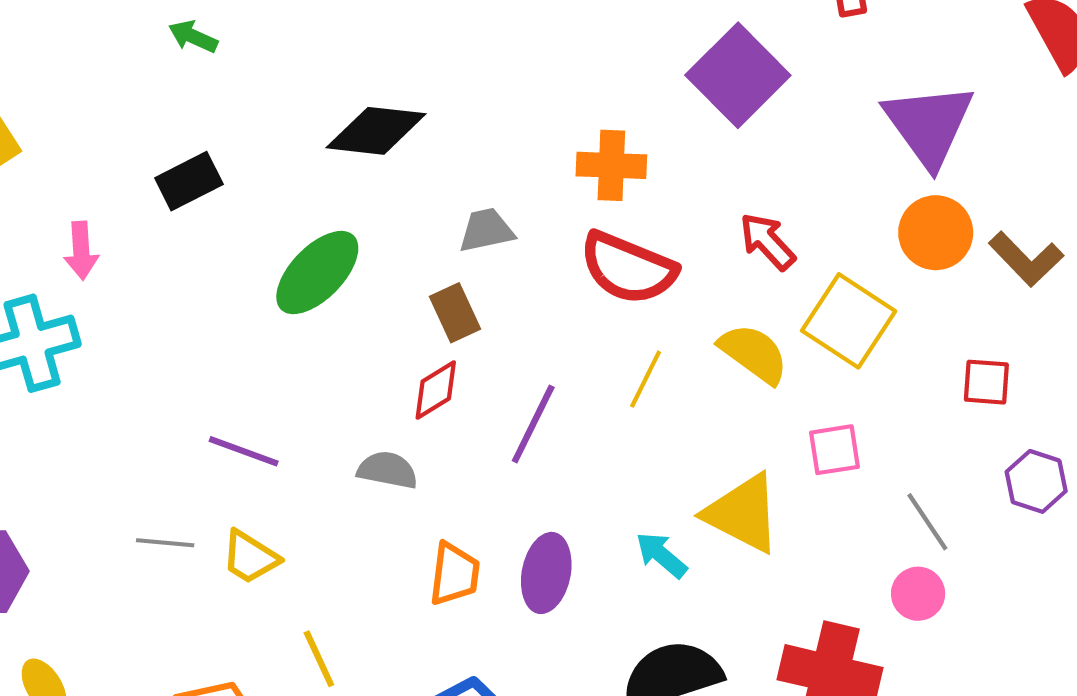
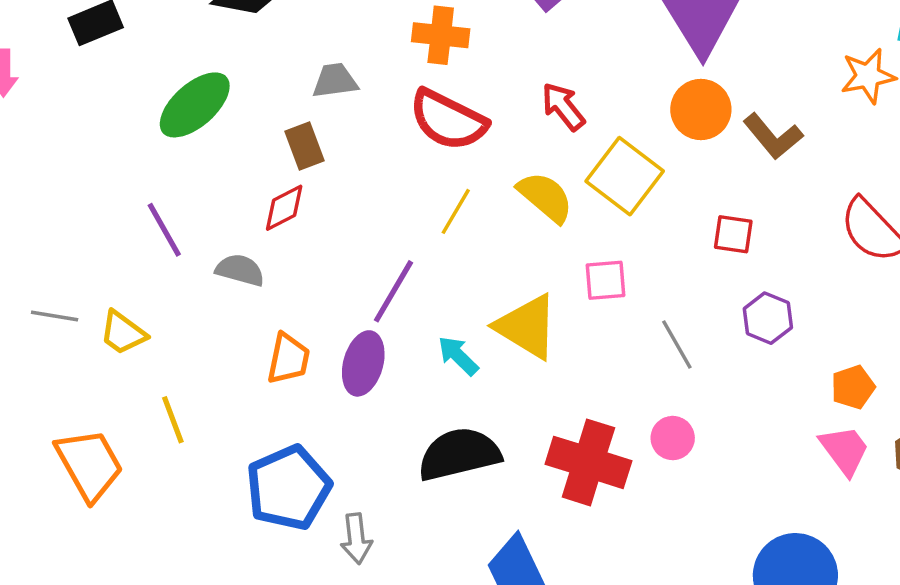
purple line: (533, 424) -> (393, 291), moved
purple line: (244, 451) -> (164, 230), moved, turned 36
pink circle: (918, 594) -> (673, 438), moved

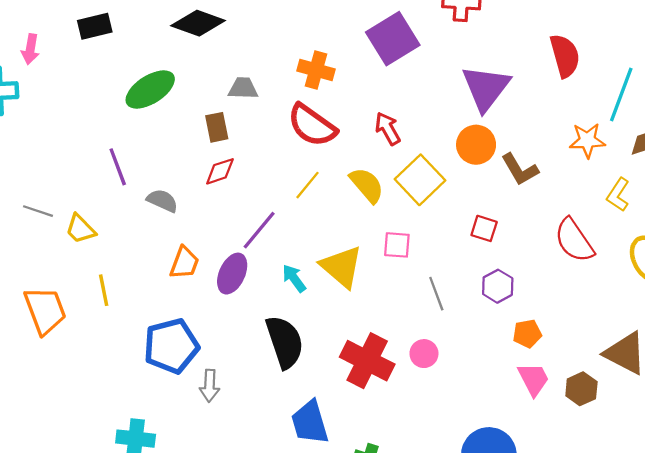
red diamond: (284, 208) -> (220, 171), moved
orange pentagon: (853, 387) -> (527, 334), moved
black semicircle: (459, 454) -> (285, 342), turned 76

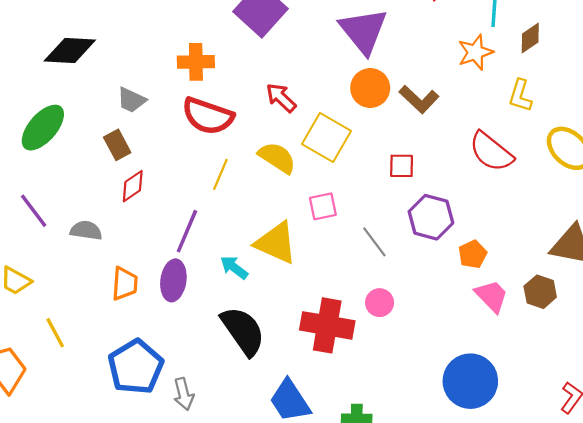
gray trapezoid: (243, 88) -> (131, 100), turned -140
purple hexagon: (498, 286) -> (431, 217), size x1.4

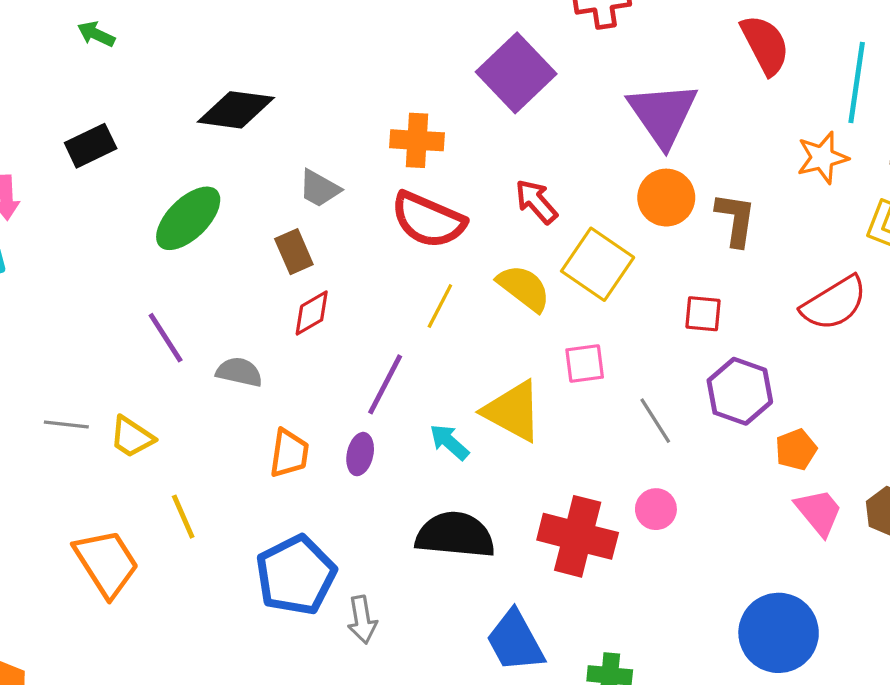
brown L-shape: (419, 99) -> (736, 219), turned -129
red semicircle: (491, 152) -> (834, 303), turned -75
purple ellipse: (173, 280) -> (360, 454), size x0.7
black semicircle: (243, 331) -> (455, 535), turned -54

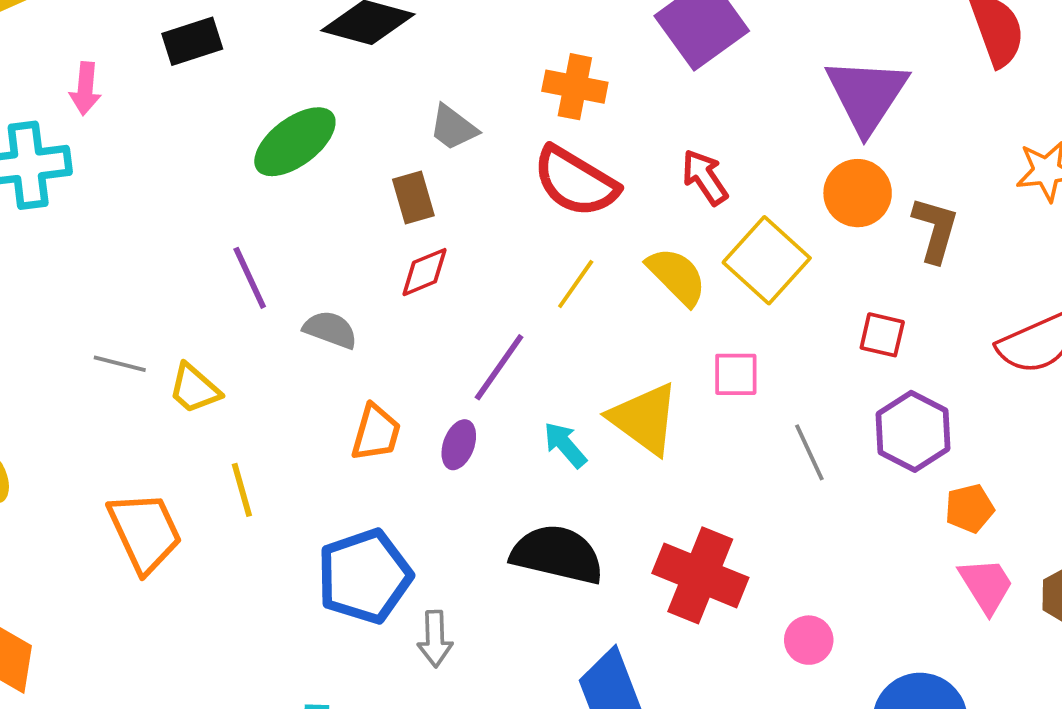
pink circle: (656, 509) -> (809, 640), moved

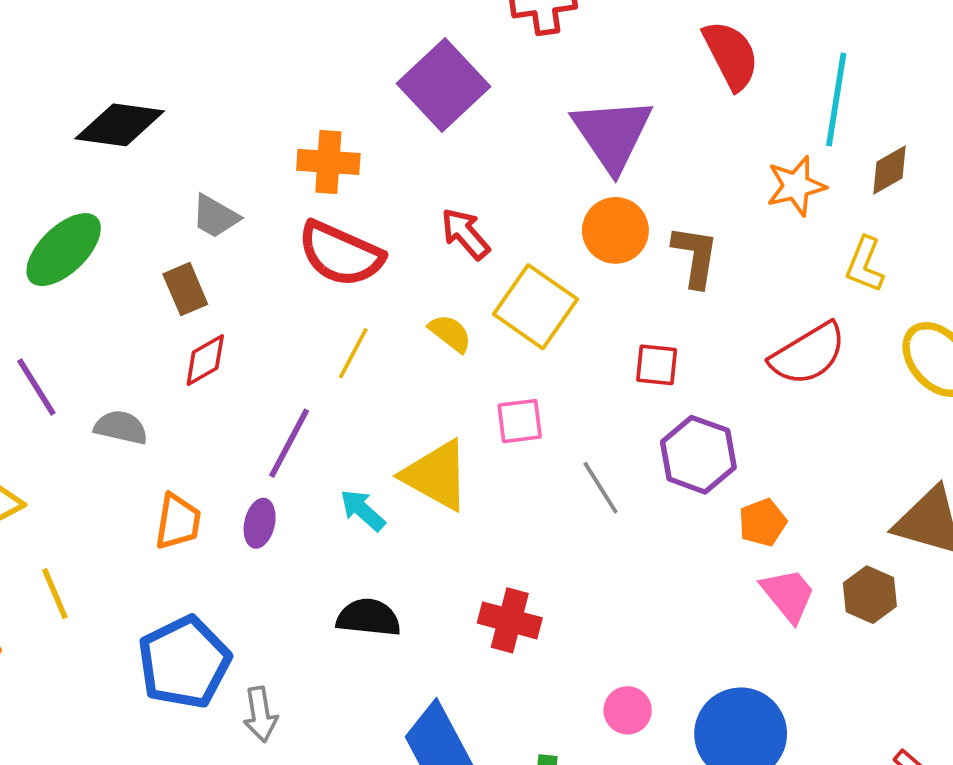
yellow semicircle: (677, 276) -> (450, 333), size x0.7
black semicircle: (557, 554) -> (368, 618), size x0.7
red cross: (700, 575) -> (510, 620), size x0.7
pink circle: (809, 640) -> (628, 710), moved

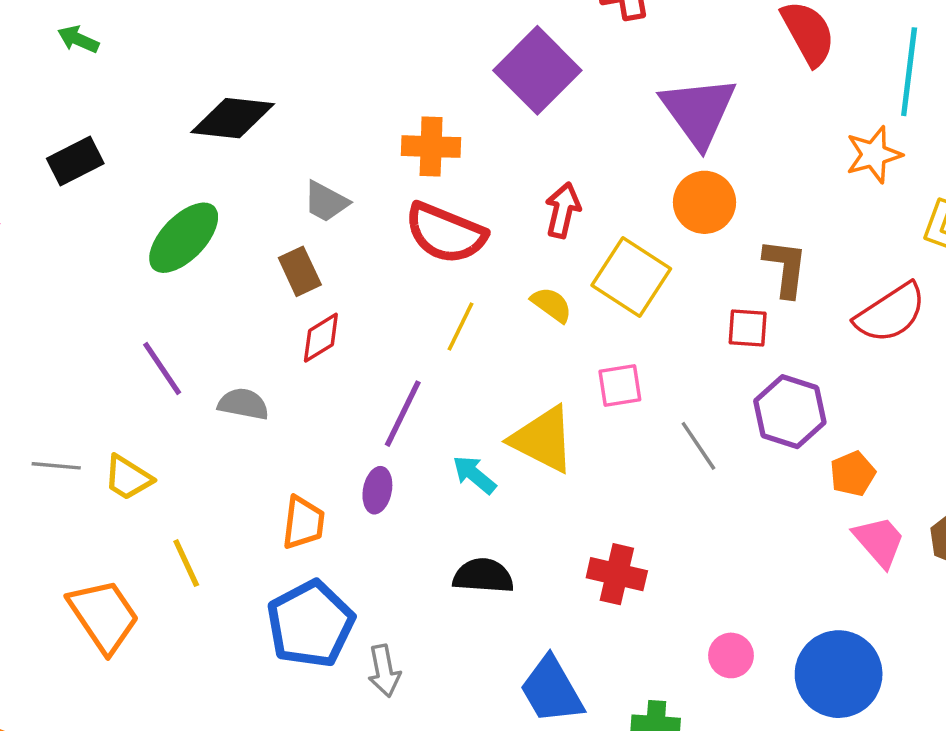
red arrow: (465, 234) -> (563, 210), turned 56
brown L-shape: (695, 256) -> (785, 268), moved
orange trapezoid: (178, 522) -> (303, 523), moved

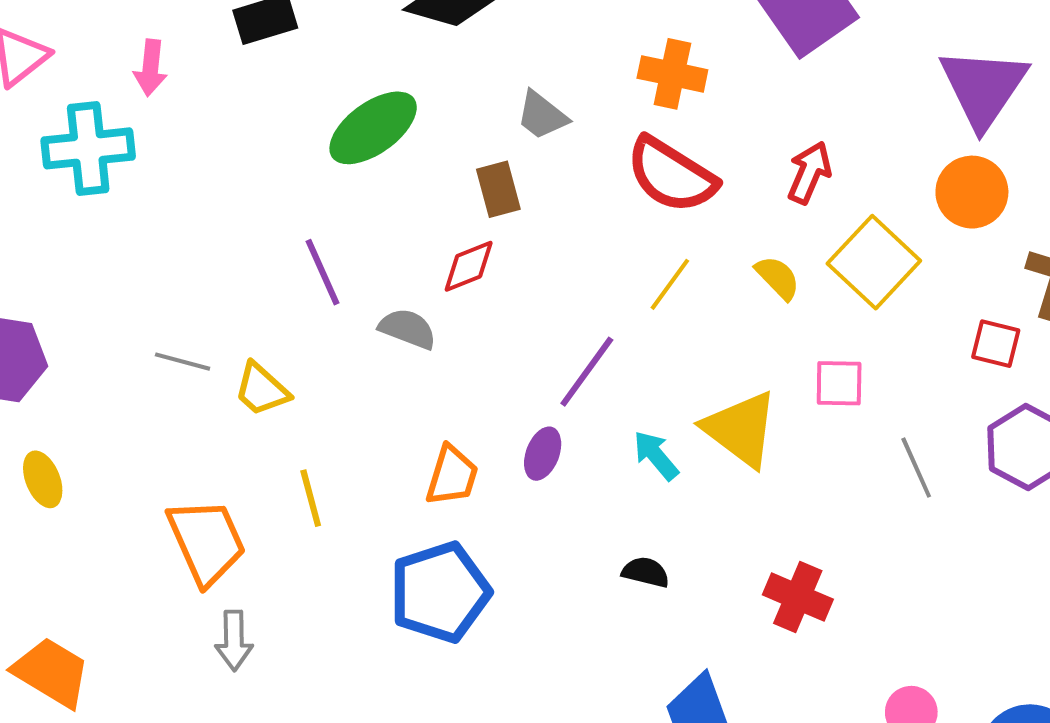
red diamond: (321, 338) -> (469, 266), moved
black semicircle: (483, 576) -> (646, 572), size x0.7
gray arrow: (384, 671) -> (234, 641), moved

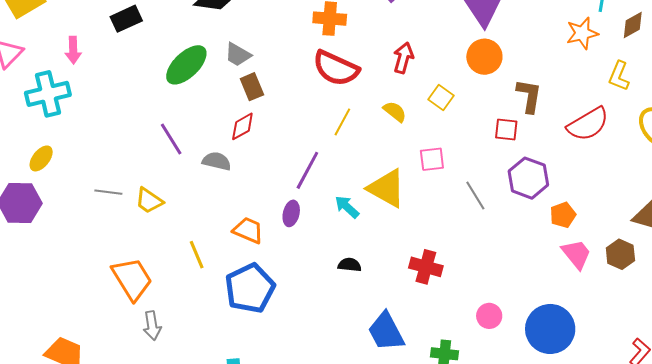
gray trapezoid: (542, 115) -> (238, 55), moved
yellow square: (874, 262) -> (441, 98), size x0.6
orange trapezoid: (452, 476) -> (248, 230), turned -76
yellow ellipse: (43, 479) -> (41, 158), moved, turned 68
yellow line: (311, 498) -> (197, 255), moved

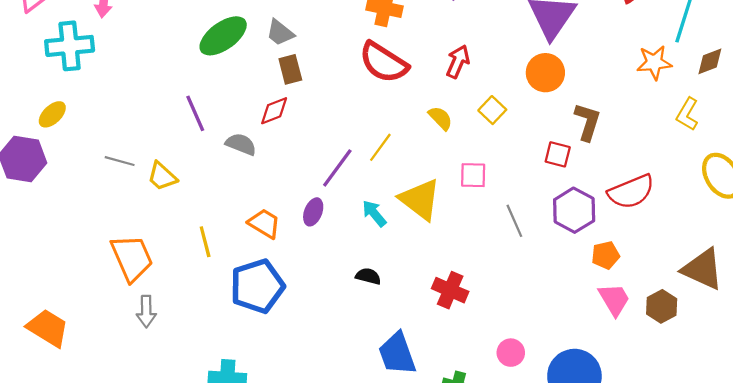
yellow line: (342, 122) -> (380, 147), moved
red semicircle: (588, 124) -> (631, 192), moved

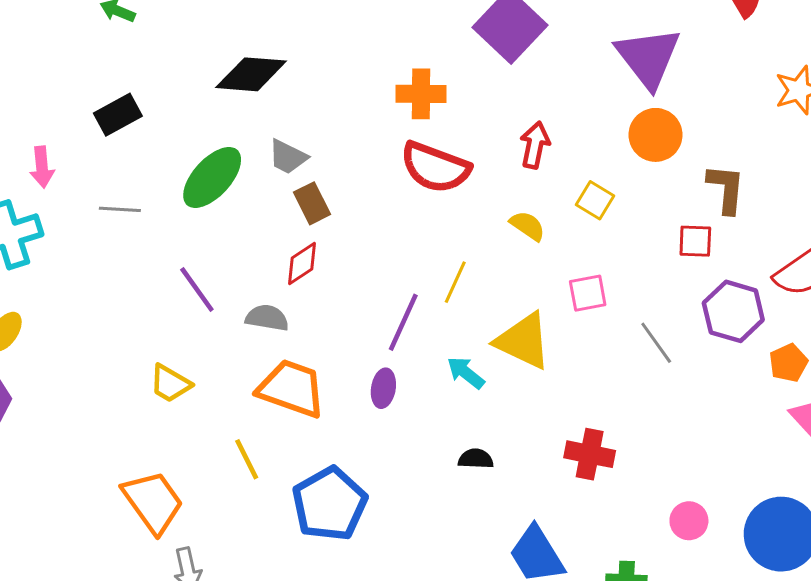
gray line: (120, 161) -> (120, 209), moved
orange trapezoid: (264, 223) -> (292, 388), moved, size x1.5

